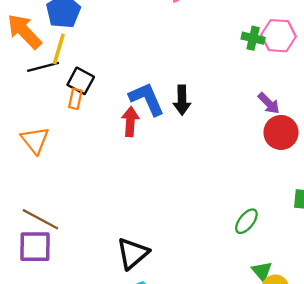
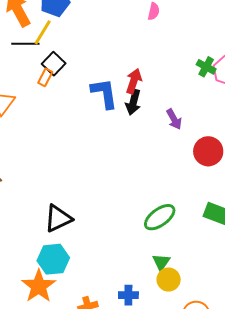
purple arrow: (269, 103) -> (174, 119), moved
red arrow: (130, 122) -> (134, 81), moved
green ellipse: (246, 221) -> (160, 217), size x1.4

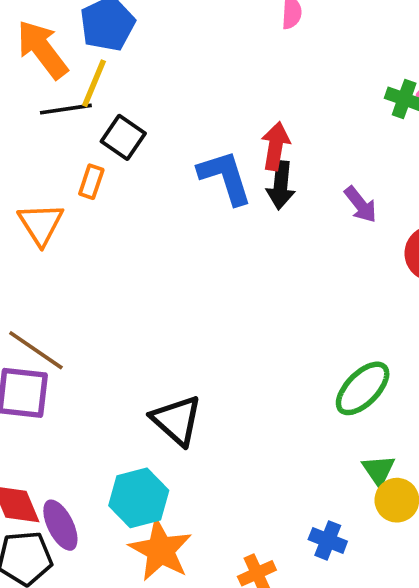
orange rectangle: (45, 77) -> (91, 182), moved
black triangle: (58, 218) -> (177, 420), turned -44
cyan hexagon: (53, 259) -> (139, 498), moved
blue cross: (128, 295) -> (328, 540), turned 30

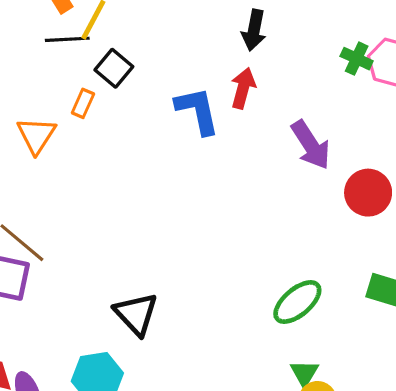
black arrow: (281, 185) -> (254, 30), moved
purple arrow: (360, 204) -> (311, 145), size x1.5

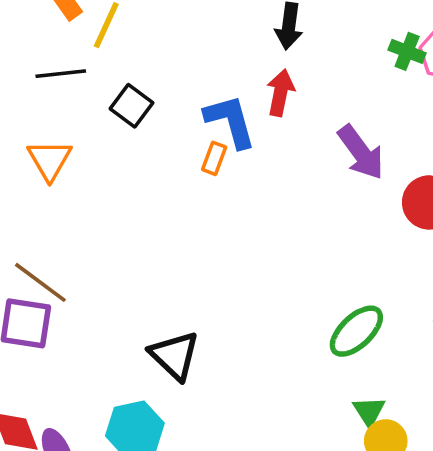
black line: (67, 39) -> (61, 74), moved
black square: (114, 68) -> (132, 106), moved
orange rectangle: (83, 103) -> (214, 158), moved

